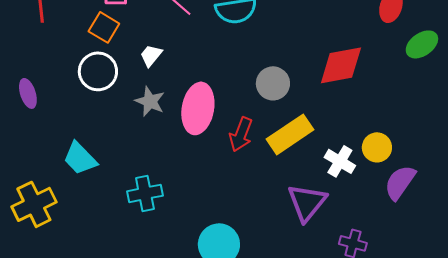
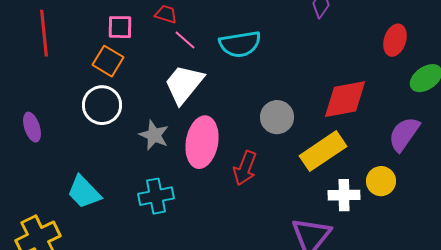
white trapezoid: (151, 55) -> (184, 84), moved, size x1.8
yellow rectangle: (290, 134) -> (323, 151), moved
white cross: (340, 161) -> (344, 195), turned -32
purple semicircle: (400, 182) -> (404, 134), moved
cyan cross: (145, 193) -> (156, 196), moved

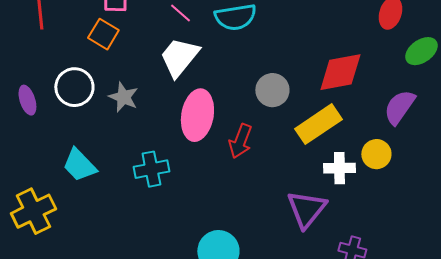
white circle: (102, 105) -> (74, 87), moved
gray star: (154, 135) -> (123, 97), moved

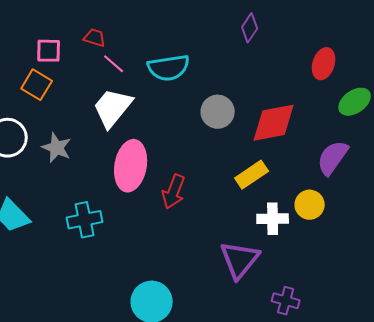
gray circle: (272, 90) -> (218, 112), moved
yellow rectangle: (318, 124) -> (252, 175), size x0.7

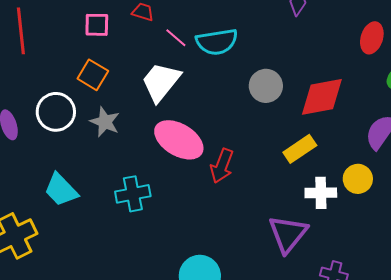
pink line: (114, 64) -> (176, 38), moved
orange square: (37, 85) -> (93, 75), moved
pink ellipse: (131, 166) -> (179, 140), turned -69

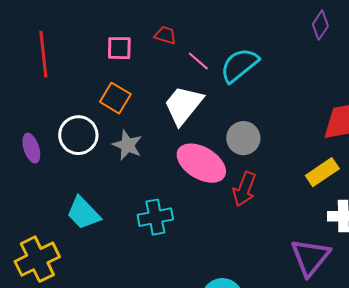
cyan semicircle: (217, 42) -> (239, 65), turned 150
gray circle: (266, 86) -> (243, 138), moved

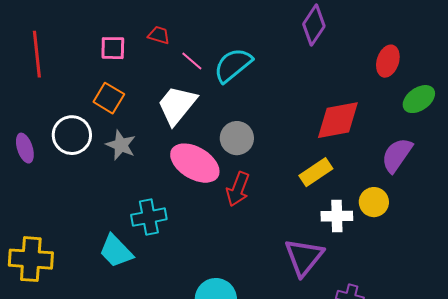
purple diamond: (320, 25) -> (314, 25), size x1.4
cyan trapezoid: (83, 213) -> (116, 251), moved
yellow cross: (37, 259) -> (31, 259), turned 30

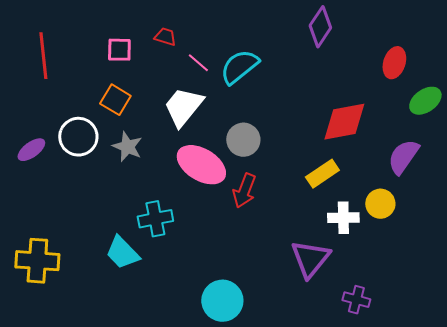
purple ellipse: (25, 148) -> (31, 150), turned 72

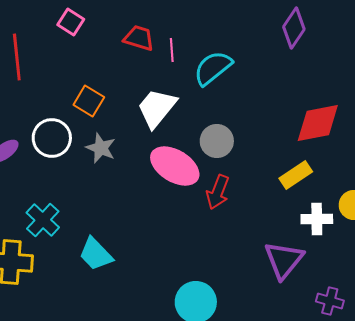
red trapezoid: (165, 37) -> (139, 38), size x1.4
pink square: (119, 50) -> (71, 22), moved, turned 32
pink line: (198, 63) -> (172, 50), moved, turned 45
cyan cross: (155, 219) -> (43, 220), moved, turned -36

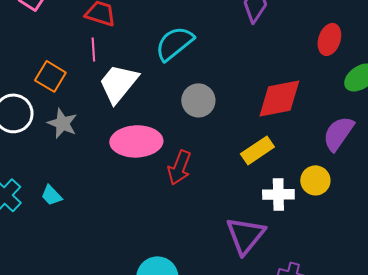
pink line: (172, 50) -> (93, 49), moved
gray circle: (217, 141) -> (198, 100), moved
pink ellipse: (175, 166) -> (136, 141), turned -33
cyan trapezoid: (96, 254) -> (51, 195), moved, size x0.6

